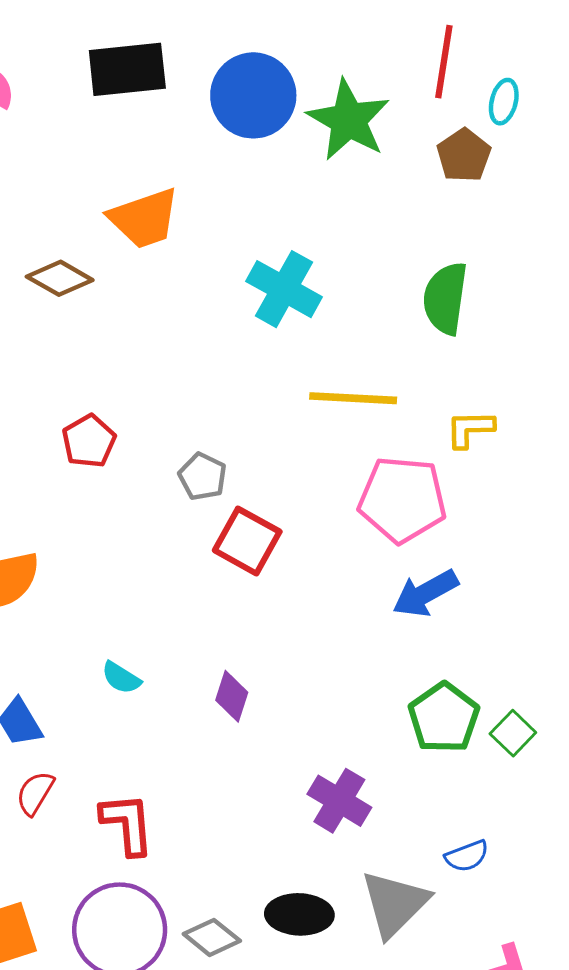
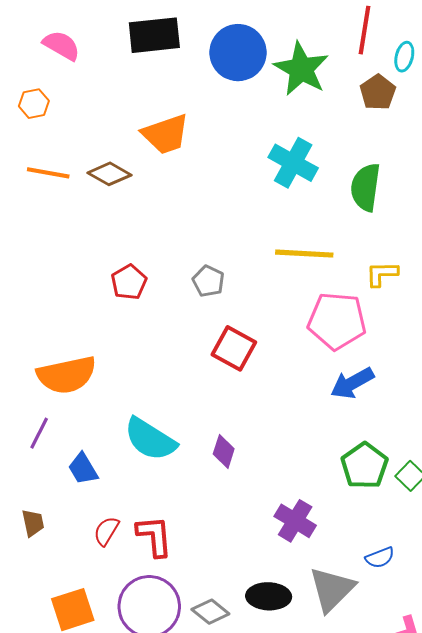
cyan cross: (284, 289) -> (293, 163), moved
gray pentagon: (203, 477) -> (208, 281), moved
cyan semicircle: (121, 678) -> (150, 439), size x2.0
red semicircle: (35, 793) -> (106, 531), moved

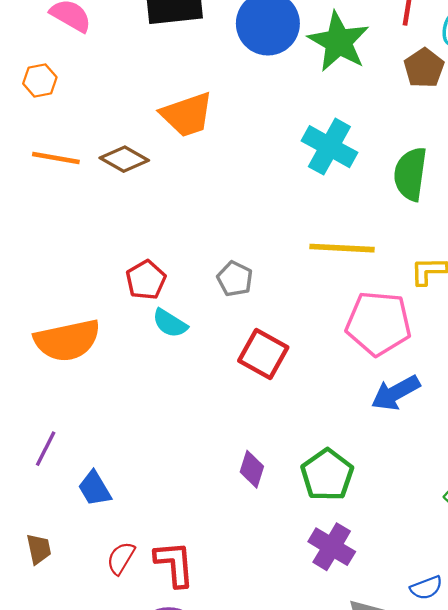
orange semicircle: (67, 375) -> (67, 340), moved
cyan semicircle: (150, 439) -> (170, 323), moved, size x0.6
green pentagon: (364, 466) -> (327, 475), moved

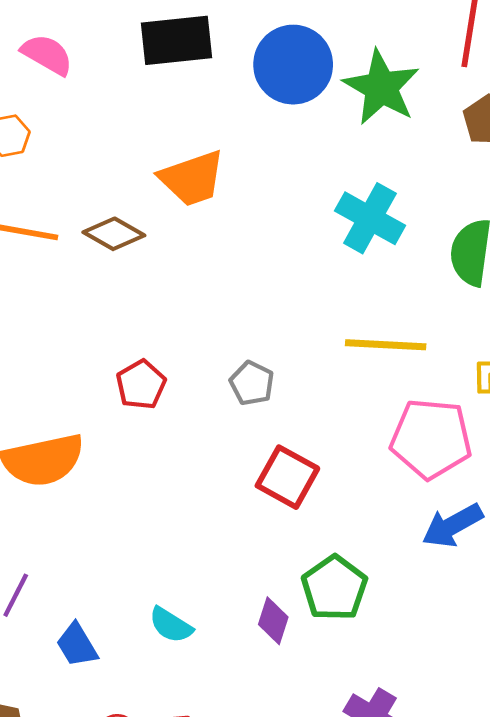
cyan semicircle: (170, 323) -> (171, 625), moved
green pentagon: (327, 475) -> (334, 588), moved

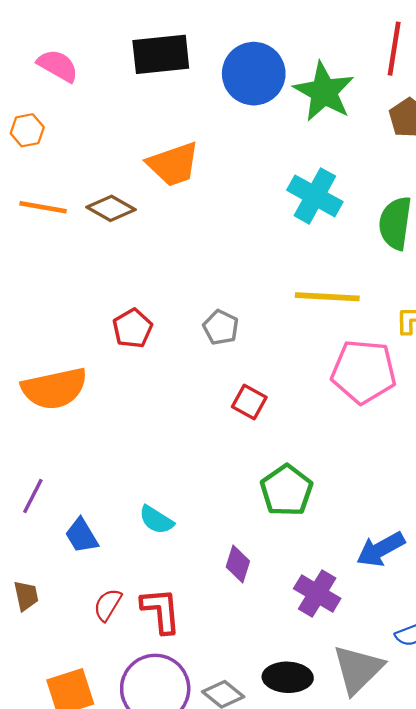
red square: (287, 477) -> (249, 402), size x0.7
blue arrow: (452, 525) -> (381, 549), moved
purple diamond: (273, 621) -> (238, 564), moved

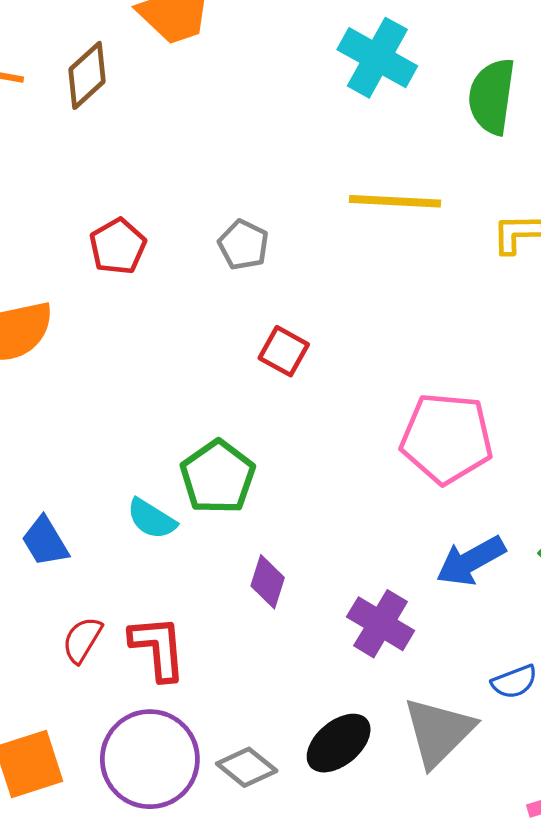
brown diamond: (111, 208) -> (87, 75), turned -72
pink pentagon: (364, 371) -> (447, 438), moved
green pentagon: (287, 490) -> (218, 477), moved
black ellipse: (288, 677) -> (339, 743), turned -42

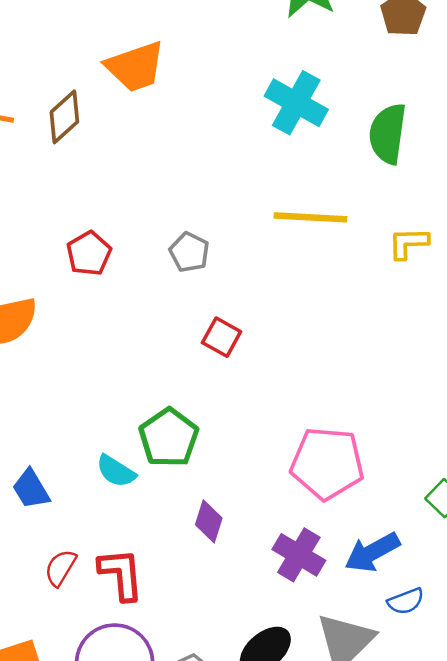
pink pentagon: (447, 438) -> (327, 463), moved
blue arrow: (471, 561) -> (372, 552), moved

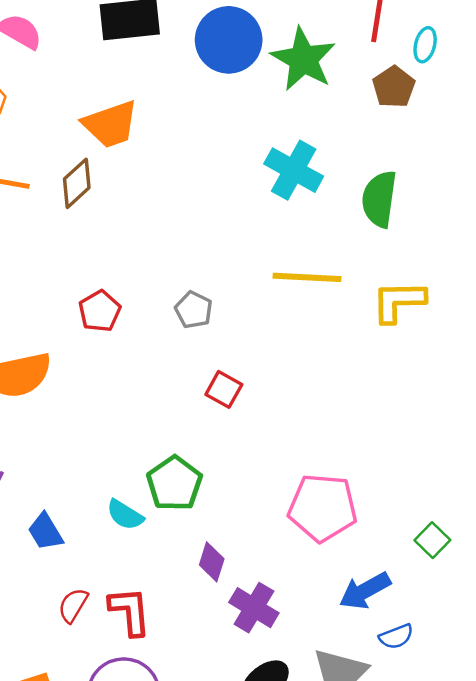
orange trapezoid: (135, 67) -> (110, 124), moved
yellow L-shape: (408, 243) -> (399, 301), size x1.4
purple cross: (299, 555) -> (254, 608), moved

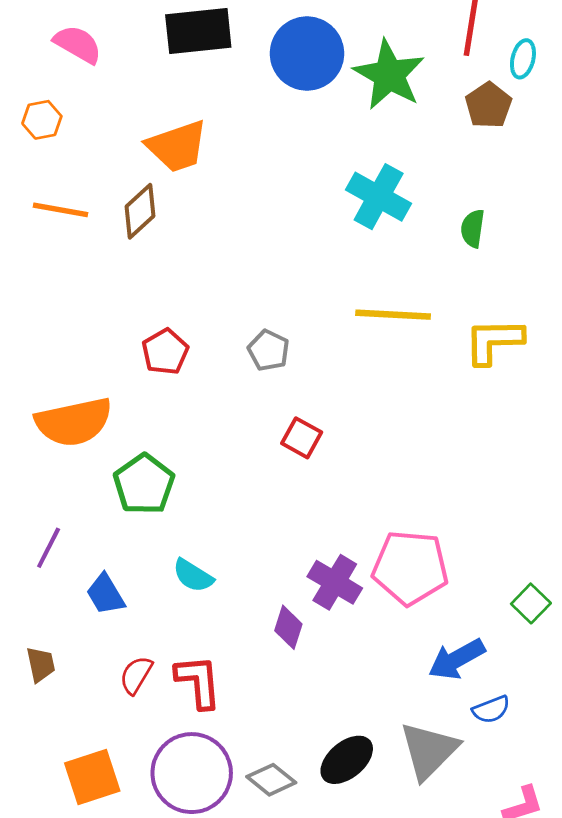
green semicircle: (379, 199) -> (473, 228), size x0.6
green pentagon: (174, 483) -> (144, 484), moved
purple cross: (254, 608) -> (335, 582), moved

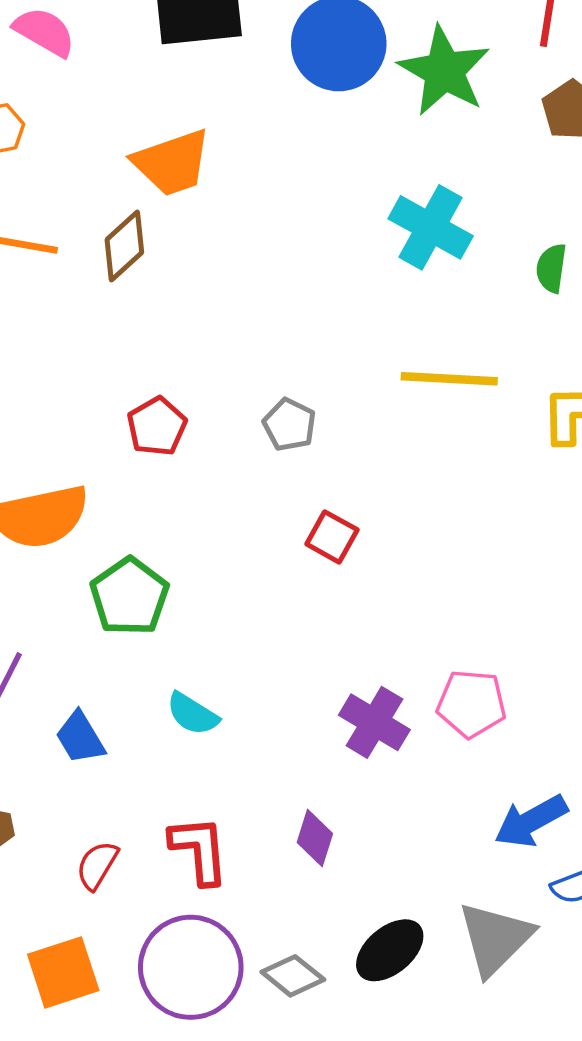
pink pentagon: (410, 568) -> (471, 704), size x0.7
purple diamond: (288, 627) -> (315, 838), moved
red semicircle: (136, 675) -> (97, 865), moved

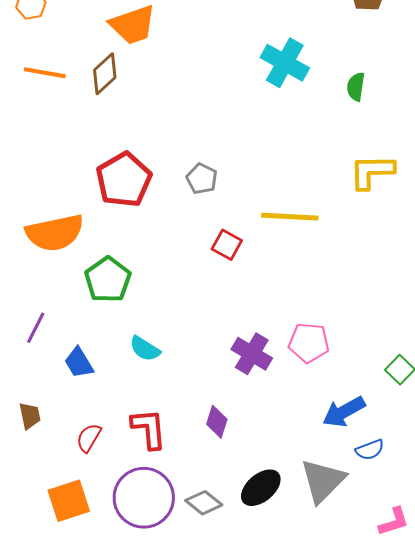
yellow line: (449, 379) -> (290, 217), moved
red pentagon: (157, 426) -> (124, 180), size x1.6

